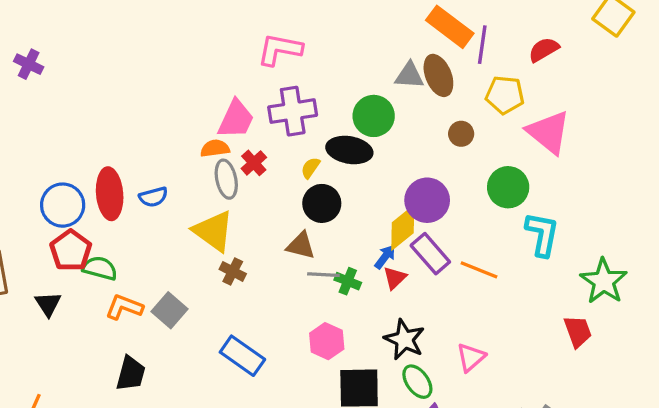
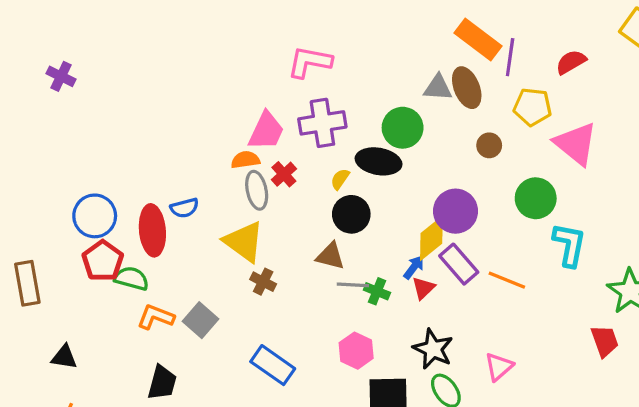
red ellipse: (110, 194) -> (152, 230), moved
black triangle: (48, 304) -> (64, 357), moved, turned -48

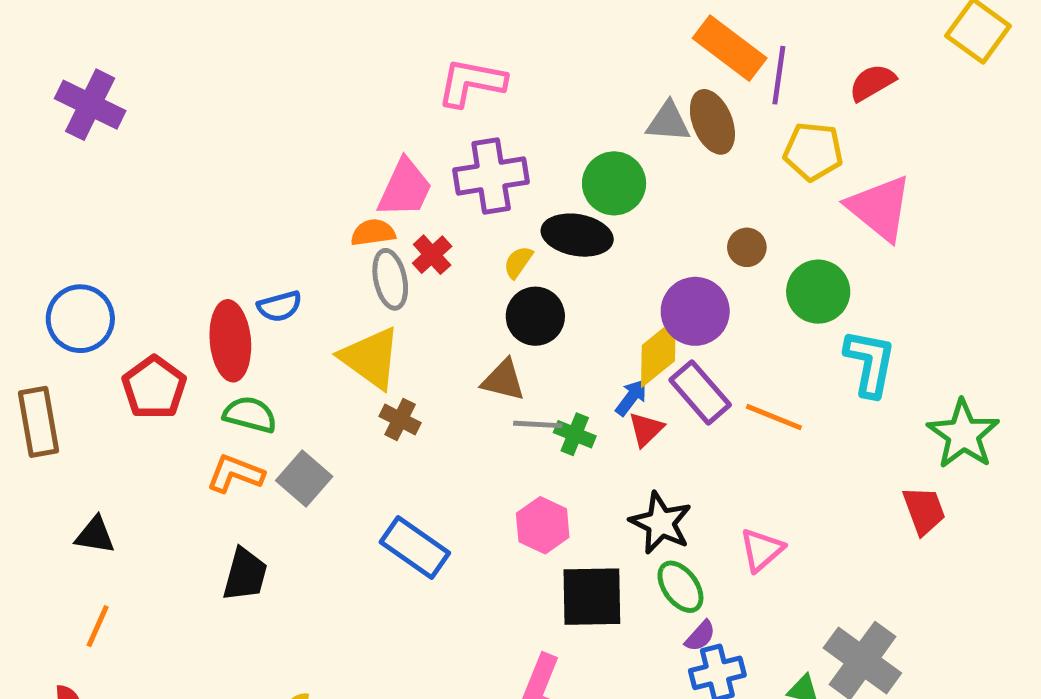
purple cross: (61, 76) -> (90, 105), size x1.5
brown circle: (489, 145) -> (747, 247), moved
blue circle: (95, 216) -> (80, 319), moved
green semicircle: (132, 278) -> (250, 415), moved

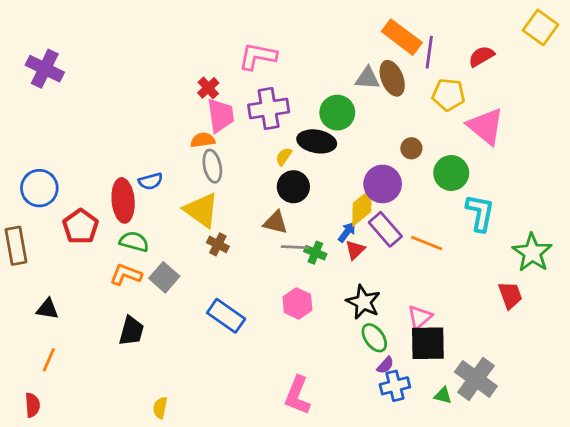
pink trapezoid: (405, 188) -> (221, 115), turned -33
red cross: (432, 255) -> (208, 88), moved
black square: (592, 597) -> (428, 343), moved

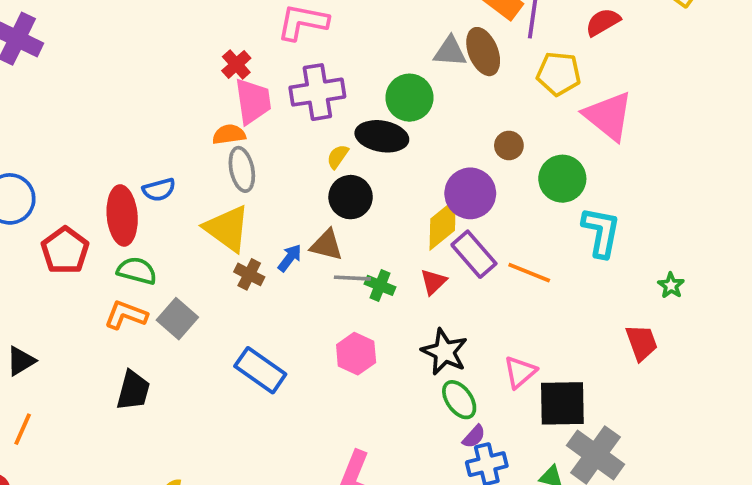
blue arrow: (347, 232) -> (290, 258), moved
green star: (532, 253) -> (671, 285), size x0.5
black triangle: (48, 309) -> (21, 361), turned -40
black square: (428, 343) -> (562, 403), moved

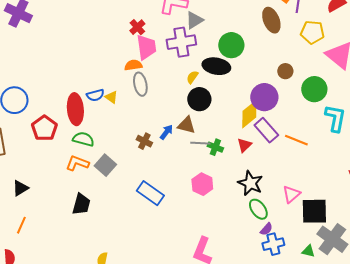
gray triangle: (450, 52) -> (194, 20), moved, turned -36
yellow triangle: (227, 228) -> (111, 97), moved, size x0.5

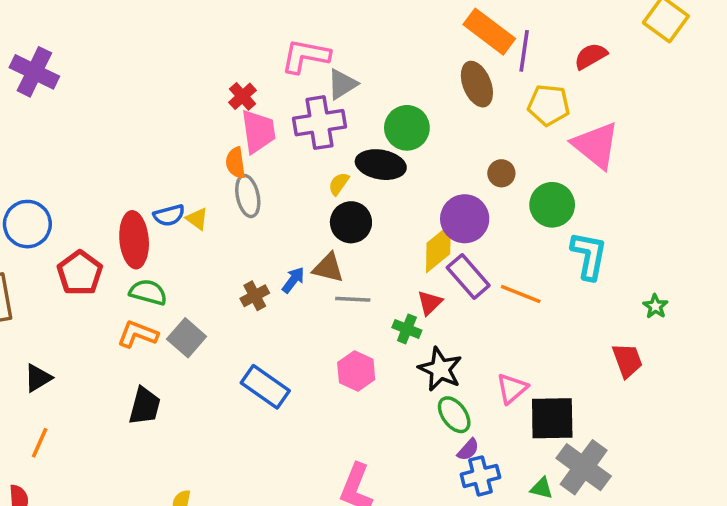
orange semicircle: (133, 65) -> (236, 163), turned -90
brown cross: (144, 141) -> (255, 296), turned 35
green cross: (215, 147) -> (407, 329), moved

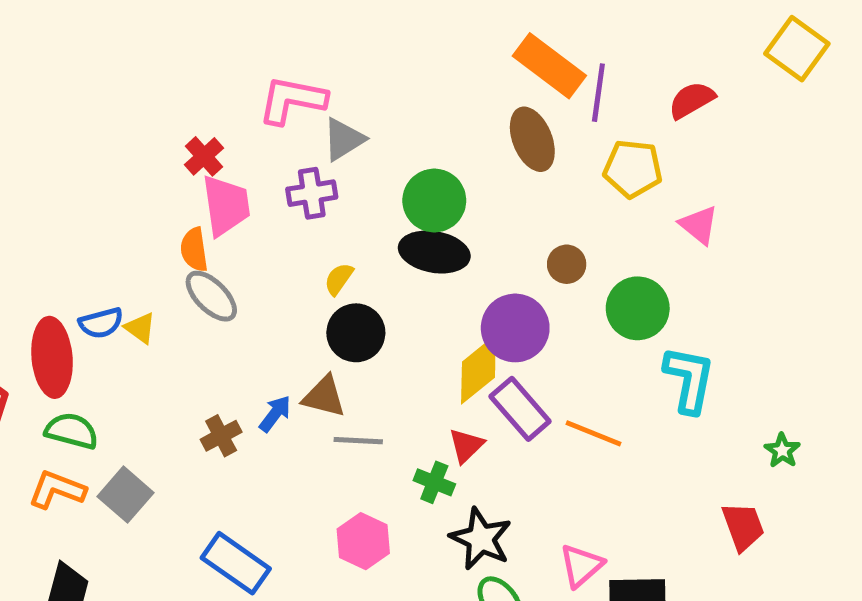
purple cross: (319, 123) -> (312, 193), size x0.7
pink triangle: (596, 145) -> (699, 225), size x0.6
black ellipse: (381, 165) -> (434, 252), moved
gray ellipse: (248, 196) -> (211, 296), turned -33

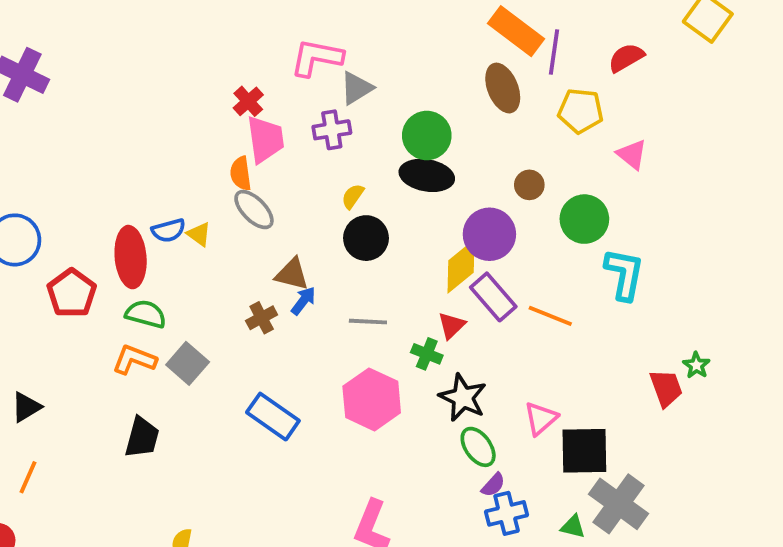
brown triangle: (324, 397) -> (292, 274), moved
green star: (782, 450) -> (696, 365), moved
pink hexagon: (363, 541) -> (372, 399), size x1.4

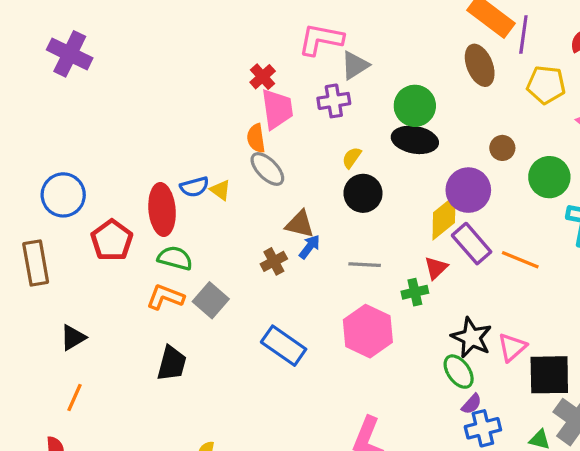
green cross: (427, 354) -> (415, 292), turned -35
black star: (463, 398) -> (472, 338), moved

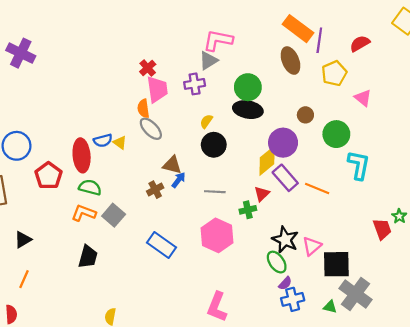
pink L-shape: (321, 39) -> (218, 40), moved
yellow pentagon: (546, 85) -> (334, 73), turned -30

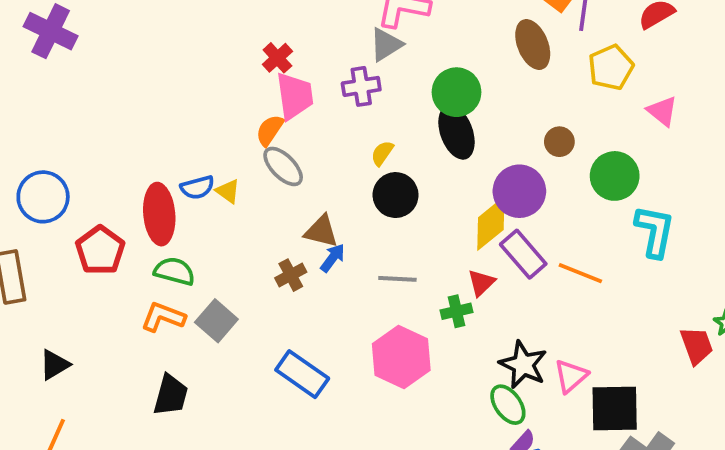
orange semicircle: (143, 109) -> (270, 130), turned 42
black ellipse: (248, 110) -> (456, 132), turned 60

